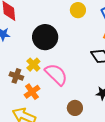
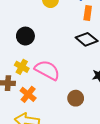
black circle: (45, 37) -> (25, 36), size x0.7

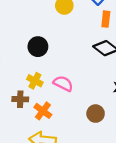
pink semicircle: (47, 70) -> (63, 84), size x0.7

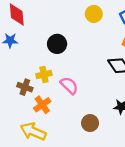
yellow cross: (35, 81) -> (44, 75), turned 32

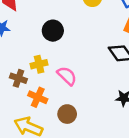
orange cross: (42, 105) -> (38, 97), turned -30
brown circle: (90, 123) -> (67, 114), moved

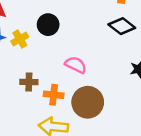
yellow cross: (39, 64) -> (20, 39), moved
brown circle: (67, 114) -> (88, 102), size x1.6

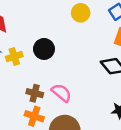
brown cross: (29, 82) -> (35, 93), moved

